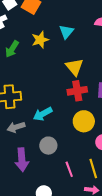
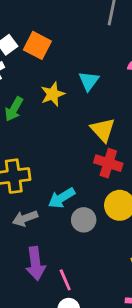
red cross: (77, 91) -> (108, 163), turned 30
gray circle: (48, 146) -> (84, 220), moved
pink line: (69, 169) -> (65, 280), moved

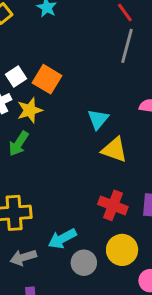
yellow star: (53, 94) -> (30, 110), moved
yellow triangle: (103, 130) -> (114, 150), moved, turned -32

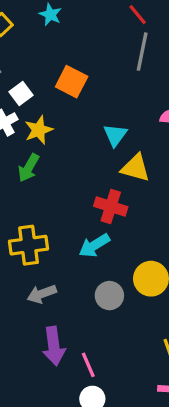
orange square: (47, 79) -> (72, 82), moved
red cross: (113, 205) -> (111, 207), moved
cyan arrow: (62, 239) -> (94, 245), moved

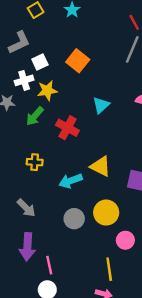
yellow triangle: (135, 168) -> (100, 166), moved
red cross: (111, 207) -> (67, 128), moved
yellow cross: (29, 245) -> (35, 162), moved, size x0.6
gray arrow: (42, 294) -> (26, 208), turned -126

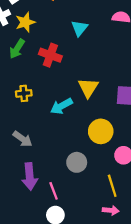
yellow triangle: (100, 166) -> (88, 88), turned 45
gray circle: (74, 219) -> (77, 162), moved

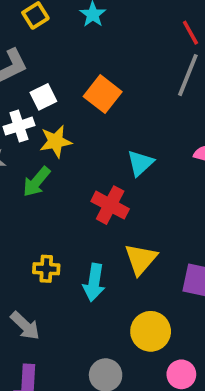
red cross: (50, 55) -> (110, 205), moved
yellow cross: (24, 93) -> (46, 269), moved
cyan arrow: (61, 106) -> (94, 282), turned -60

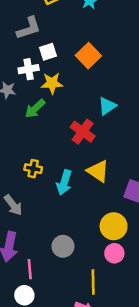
yellow triangle: (141, 259) -> (98, 171), turned -45
yellow circle: (151, 331) -> (114, 226), moved

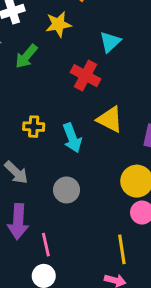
yellow star: (52, 83) -> (58, 24), moved
cyan arrow: (64, 182) -> (72, 138), turned -30
gray circle: (63, 246) -> (67, 190), moved

